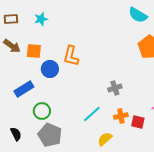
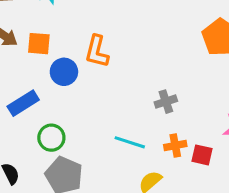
cyan line: (92, 114) -> (130, 142), turned 60

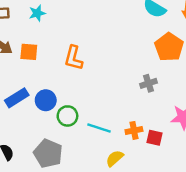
blue circle: (64, 72) -> (46, 100), moved
gray cross: (166, 102) -> (148, 83), moved
green circle: (51, 138) -> (67, 116), moved

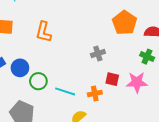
gray cross: (148, 83) -> (98, 54), moved
red square: (155, 138) -> (112, 79), moved

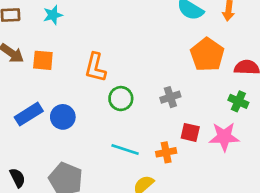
green circle: (38, 81) -> (121, 99), moved

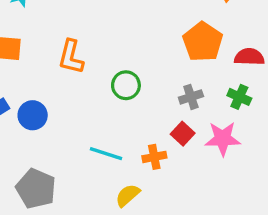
gray cross: (170, 97) -> (191, 97), moved
green circle: (121, 99) -> (126, 85), moved
red square: (190, 132) -> (183, 134), turned 30

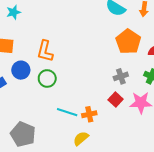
green circle: (126, 85) -> (47, 78), moved
blue circle: (33, 115) -> (21, 70), moved
orange cross: (154, 157) -> (89, 114), moved

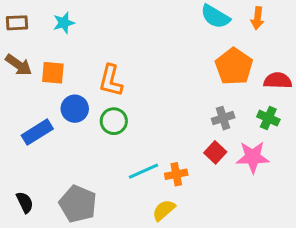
cyan line: (67, 112) -> (143, 171), turned -42

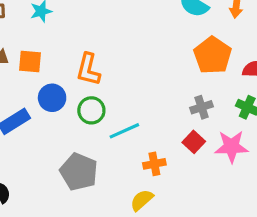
cyan line: (143, 171) -> (124, 131), moved
gray pentagon: (78, 204) -> (79, 172), moved

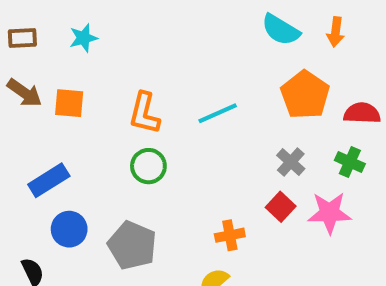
blue circle: (52, 98) -> (69, 229), moved
gray cross: (202, 107) -> (291, 162), turned -30
cyan line: (124, 131) -> (218, 113), moved

